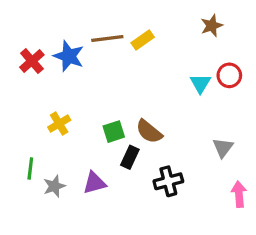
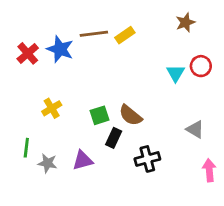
gray triangle: (223, 148) -> (195, 129), turned -36
gray star: (54, 186) -> (47, 163), turned 30

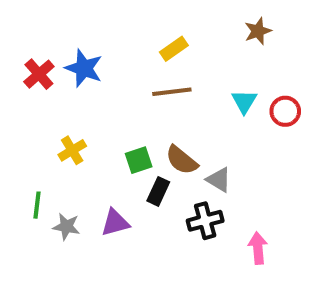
brown line: (94, 34) -> (172, 92), moved
red circle: (201, 66) -> (285, 111), moved
gray triangle: (195, 129) -> (219, 180), moved
pink arrow: (209, 170) -> (258, 248), moved

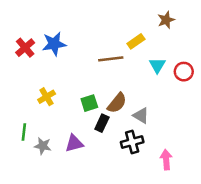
yellow rectangle: (174, 49) -> (136, 41), moved
blue star: (84, 68) -> (54, 44), turned -30
brown semicircle: (182, 160) -> (117, 103), turned -90

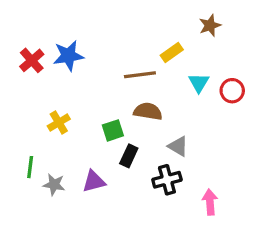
brown semicircle: (117, 103) -> (148, 111), moved, turned -120

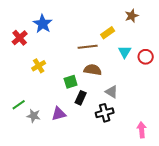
blue star: (68, 56) -> (43, 24), moved, turned -30
yellow cross: (59, 122) -> (39, 66), moved
green line: (30, 167) -> (19, 105), turned 48
pink arrow: (210, 202) -> (142, 130), moved

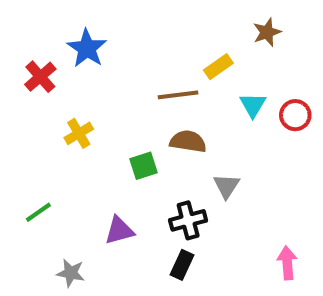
gray triangle: (112, 92) -> (226, 186), turned 32
black rectangle: (81, 98) -> (182, 265), moved
black cross: (105, 113) -> (188, 220), moved
gray star: (34, 116) -> (71, 273), moved

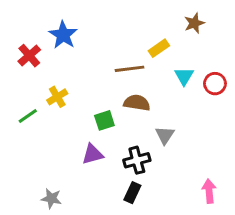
green line: (38, 212) -> (28, 116), moved
purple triangle: (119, 230) -> (93, 154), moved

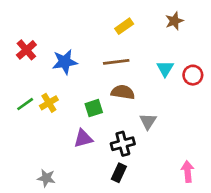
blue star: (63, 35) -> (65, 62), moved, turned 30
yellow rectangle: (159, 48) -> (124, 26), moved
yellow cross: (57, 97) -> (49, 103), moved

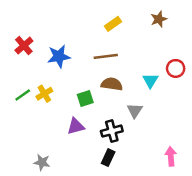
cyan triangle: (165, 68) -> (150, 80), moved

